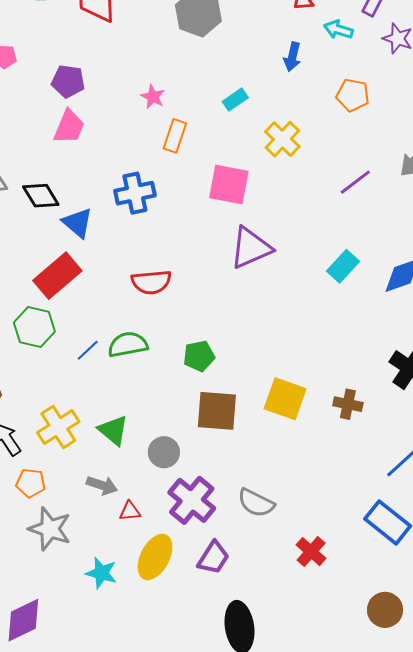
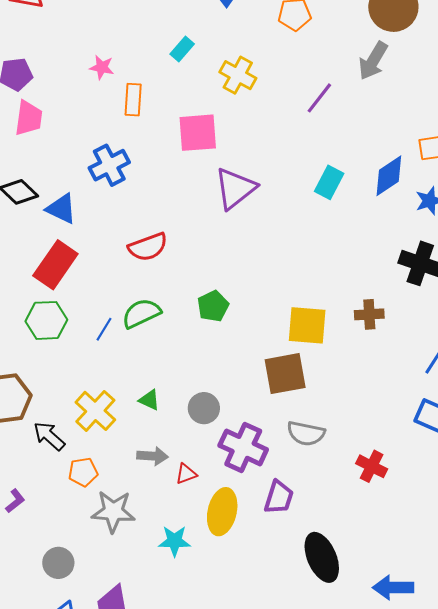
brown square: (217, 411) -> (285, 374), moved
green triangle: (113, 430) -> (149, 400), size x0.7

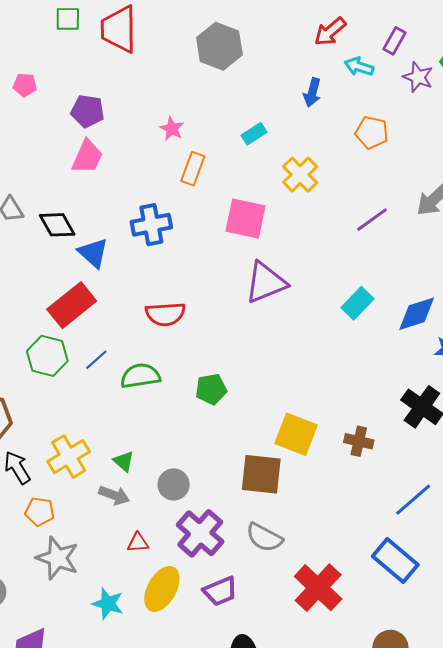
blue line: (104, 329) -> (96, 360), moved
gray arrow: (153, 456) -> (114, 495), moved
red cross: (372, 466) -> (318, 588), size x1.6
purple trapezoid: (279, 497) -> (220, 591), turned 33

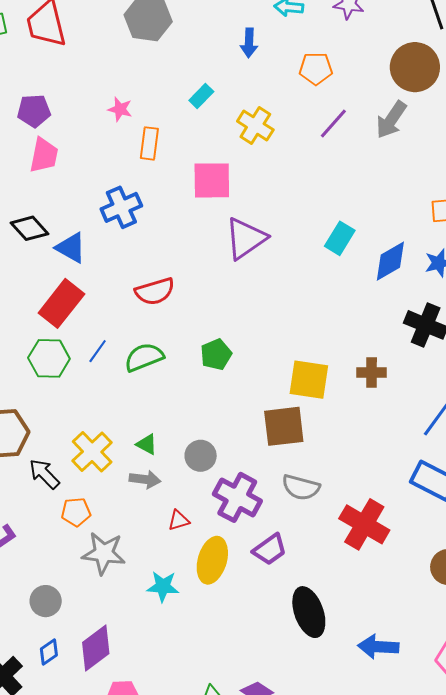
purple line: (372, 220) -> (333, 123), moved
blue diamond: (417, 314) -> (390, 261), moved

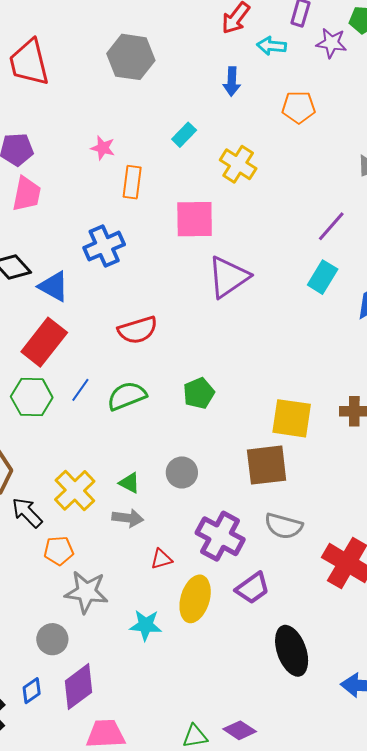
purple line: (333, 123) -> (331, 226), moved
gray circle: (201, 456) -> (182, 472), moved
gray circle: (46, 601) -> (52, 639), moved

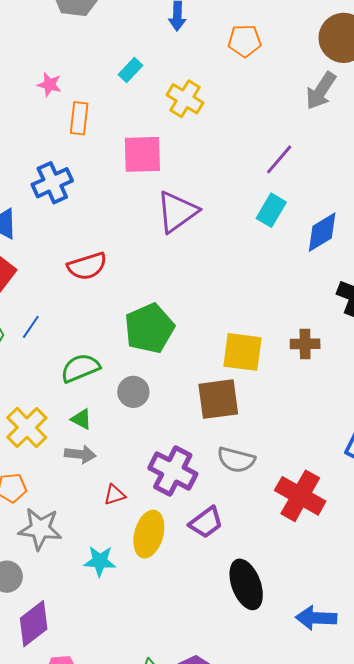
green pentagon: (199, 393) -> (149, 328), size x1.6
green semicircle: (127, 396) -> (80, 368), moved
gray circle: (182, 472) -> (133, 392), moved

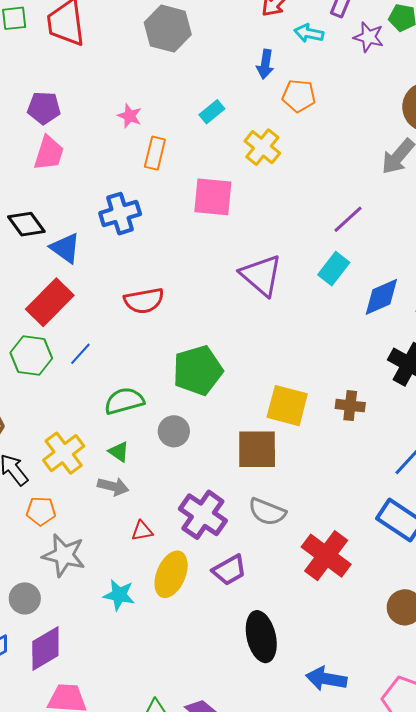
orange pentagon: (245, 41) -> (299, 96), moved
purple triangle: (177, 212) -> (261, 275), moved, turned -51

